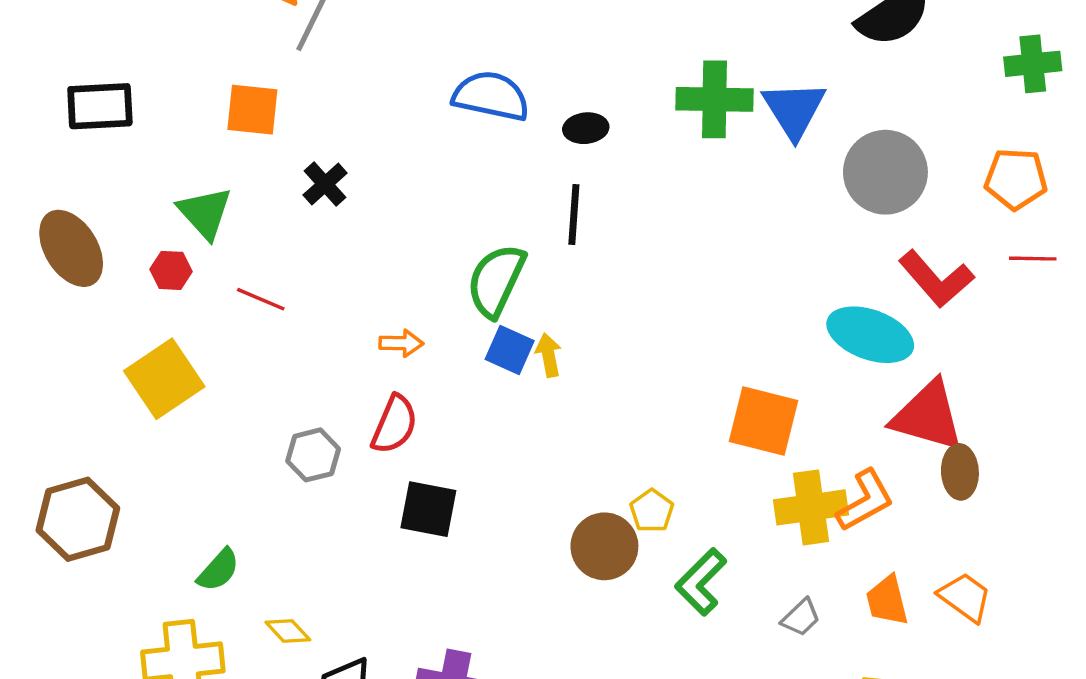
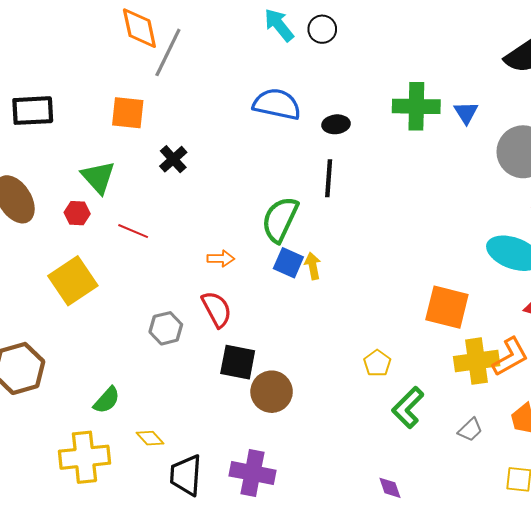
blue triangle: (794, 110) -> (466, 113), size x0.6
red semicircle: (394, 424) -> (217, 309), turned -51
brown circle: (604, 546) -> (272, 392), moved

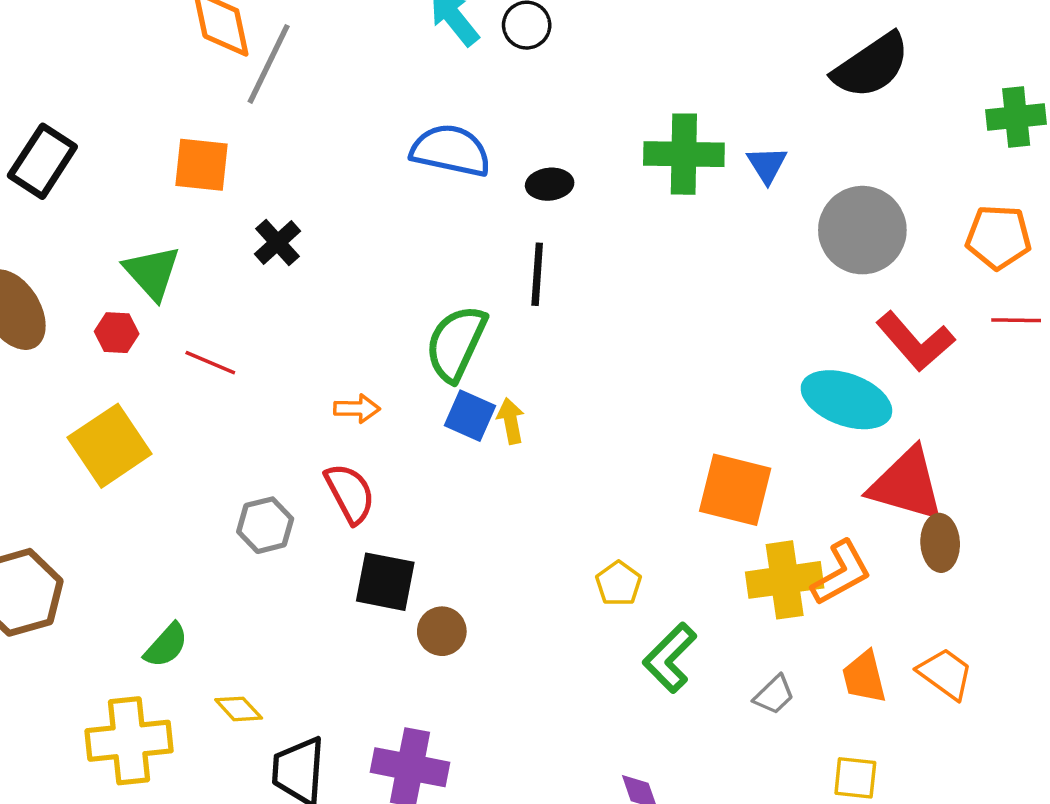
black rectangle: (33, 111) -> (42, 161), turned -54
brown circle: (272, 392) -> (442, 631), size x0.7

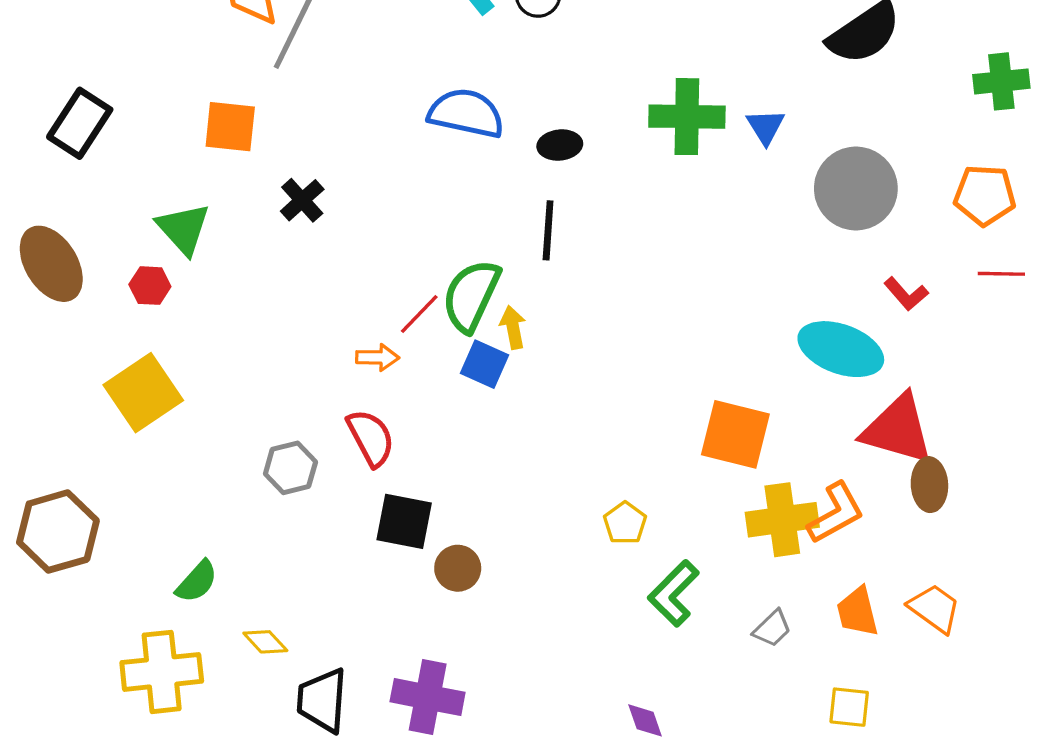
red L-shape: (915, 341) -> (906, 294), size x0.6
red line: (210, 363) -> (419, 314), moved, turned -69
yellow arrow: (511, 421) -> (513, 327), moved

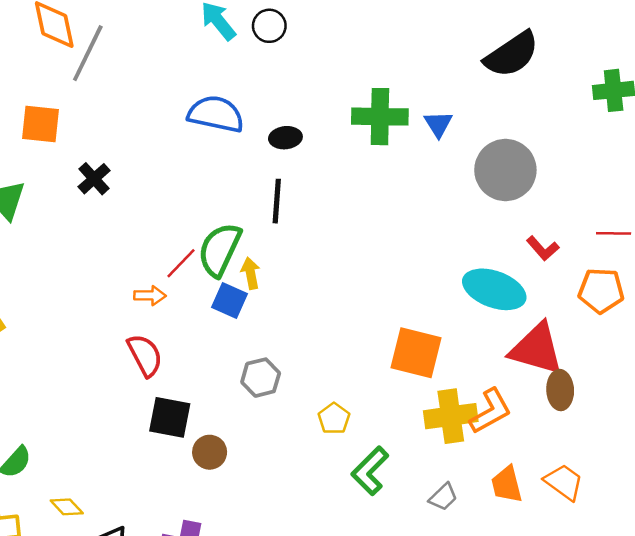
orange pentagon: (985, 195) -> (601, 291), moved
gray hexagon: (290, 468) -> (261, 378), moved

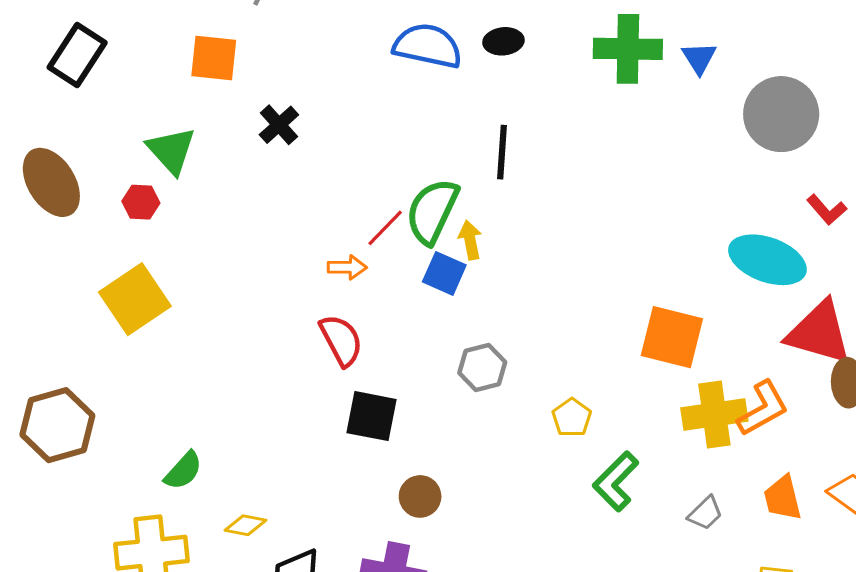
black ellipse: (285, 138) -> (503, 41), moved
brown circle: (210, 452) -> (420, 496), moved
yellow diamond: (67, 507) -> (246, 525), turned -36

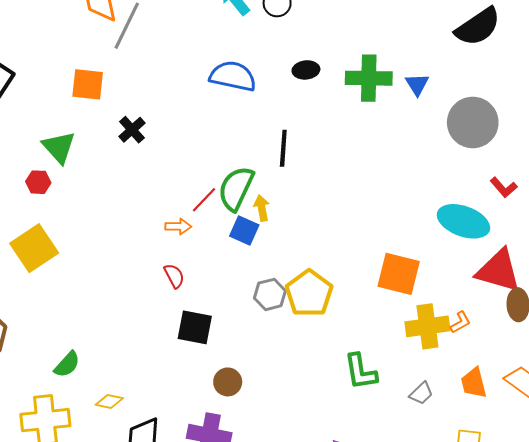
black ellipse: (503, 41) -> (306, 70), moved
red semicircle: (341, 340) -> (174, 276), size x0.7
orange L-shape: (763, 408) -> (460, 322), size x0.6
yellow pentagon: (572, 418) -> (309, 293), moved, size x1.8
green L-shape: (616, 481) -> (361, 372), turned -54

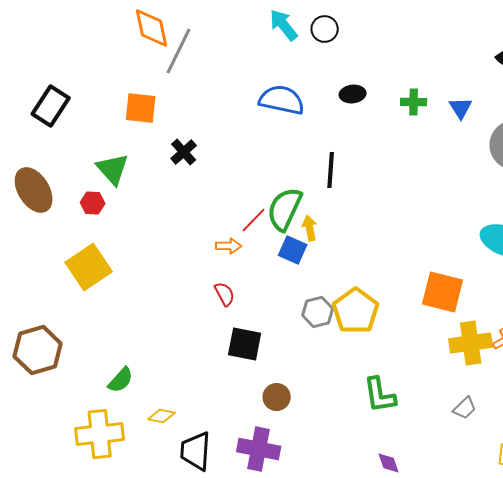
green cross: (369, 78) -> (414, 102), size x0.6
green L-shape: (361, 372) -> (380, 395), moved

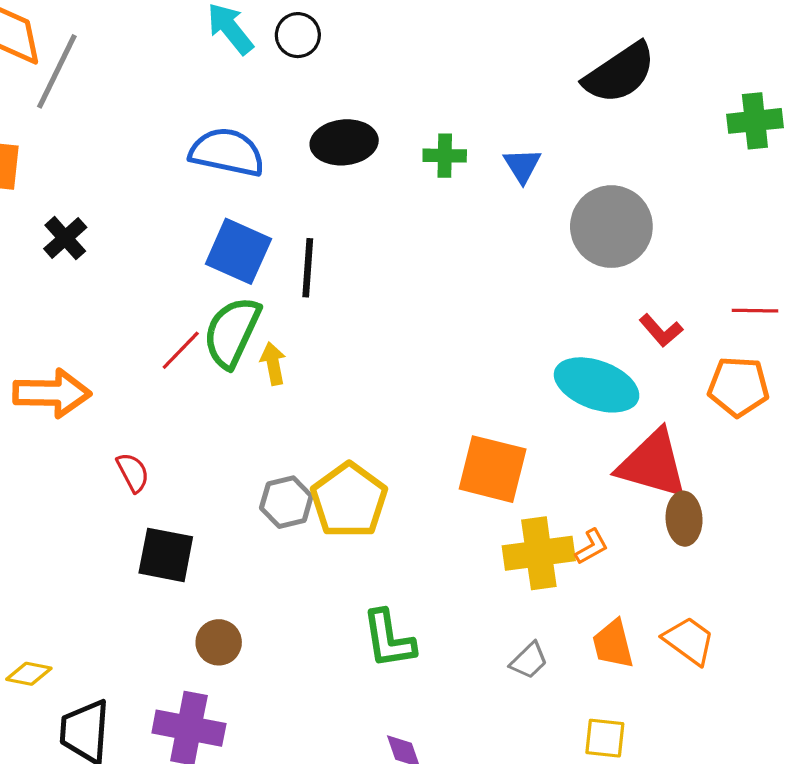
black ellipse: (353, 94) -> (344, 142), size x1.5
orange arrow: (229, 246) -> (52, 393), moved, size x1.8
blue square: (293, 250) -> (238, 251), moved, size x1.4

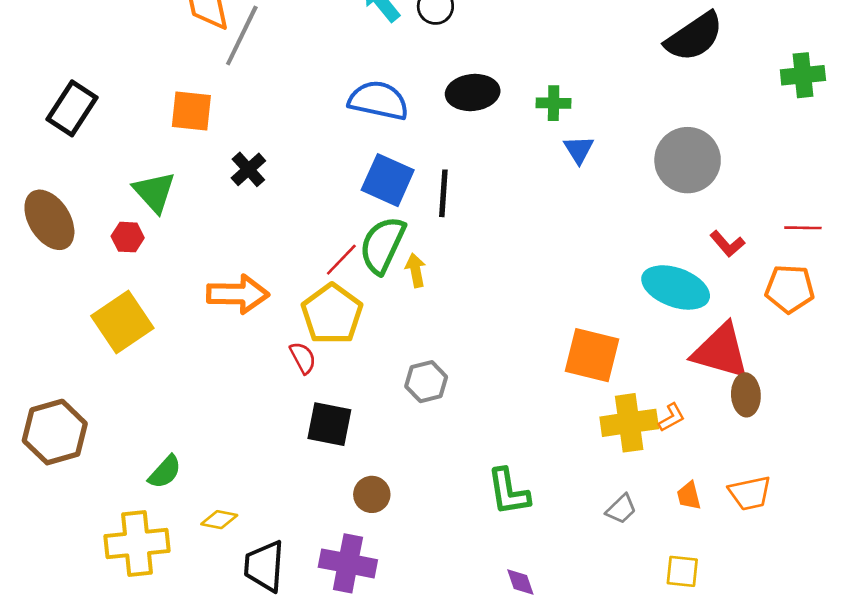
blue triangle: (522, 165) -> (579, 150), moved
yellow pentagon: (349, 500) -> (332, 314), moved
orange trapezoid: (689, 641) -> (750, 493), turned 132
orange trapezoid: (613, 644) -> (689, 496), size x0.7

